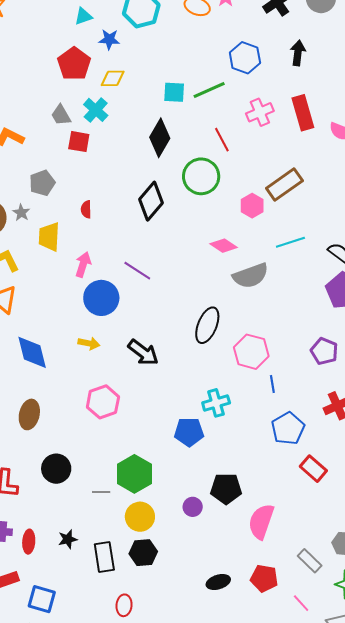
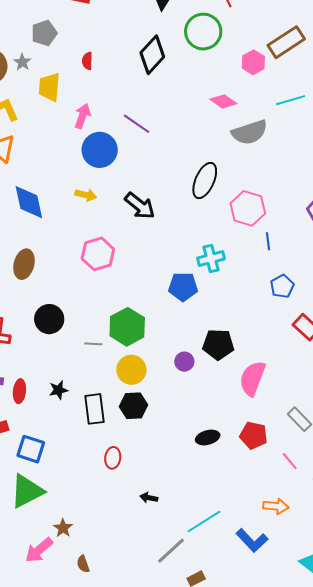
blue pentagon: (288, 428) -> (282, 286), size x0.7

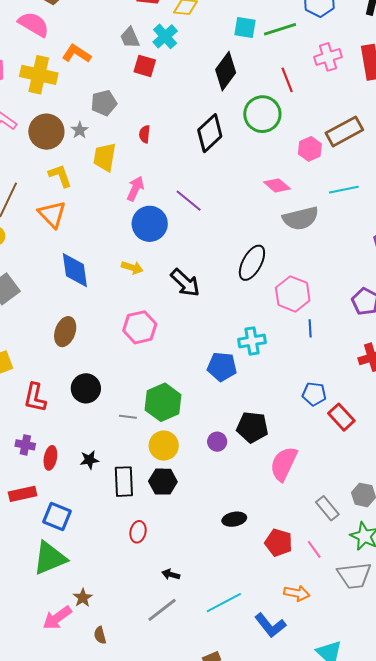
blue pentagon: (282, 286) -> (314, 394), moved, turned 30
red pentagon: (254, 435) -> (279, 543), moved
gray line: (171, 551) -> (162, 610), moved

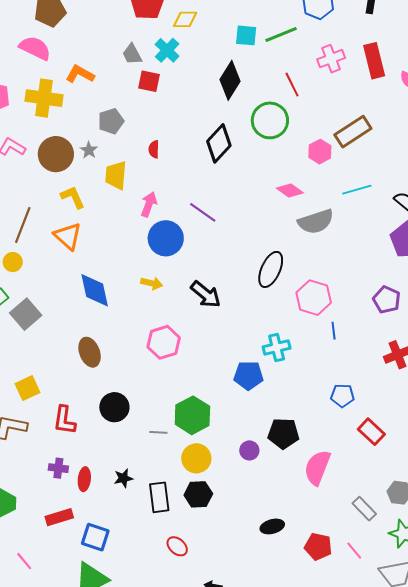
brown ellipse: (65, 332) -> (90, 352), turned -36
red rectangle: (341, 417) -> (371, 432), moved
red ellipse: (138, 532) -> (177, 546), turned -55

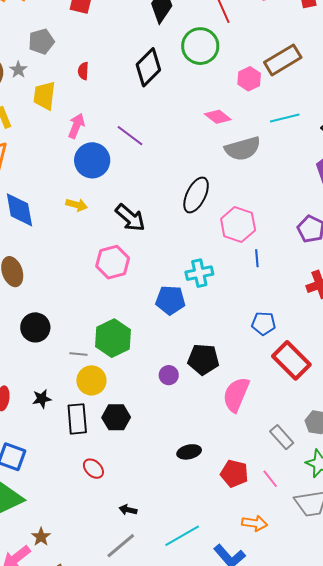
pink hexagon: (164, 342) -> (113, 262), moved
red rectangle: (371, 432) -> (291, 360), size x1.4
yellow circle: (196, 458) -> (91, 380), moved

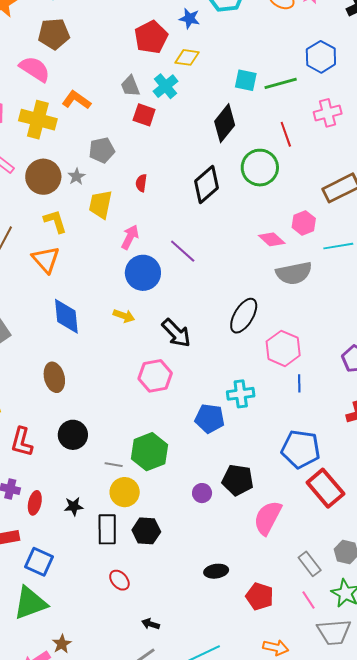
pink hexagon: (249, 79) -> (304, 223), moved
blue pentagon: (264, 323) -> (301, 449), size x1.6
pink line: (270, 479) -> (308, 600), moved

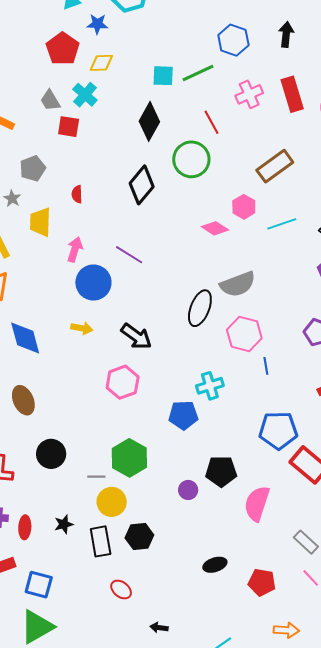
gray semicircle: (294, 273) -> (238, 284), moved

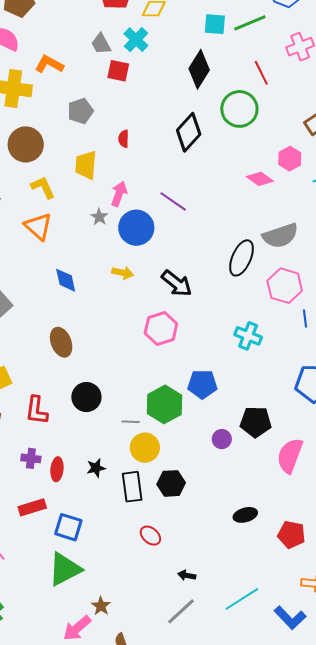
gray star: (12, 199) -> (99, 217), moved
blue diamond: (25, 338) -> (66, 280), size x0.7
cyan cross: (210, 386) -> (248, 336), turned 36
blue pentagon: (183, 415) -> (202, 384), moved

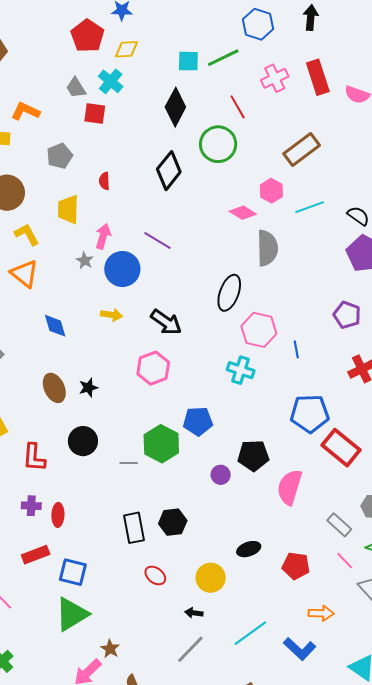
gray semicircle: (280, 236) -> (267, 248), moved, turned -69
pink hexagon: (285, 286) -> (259, 330), moved
yellow circle: (145, 448) -> (211, 578), moved
black star: (96, 468) -> (88, 388), moved

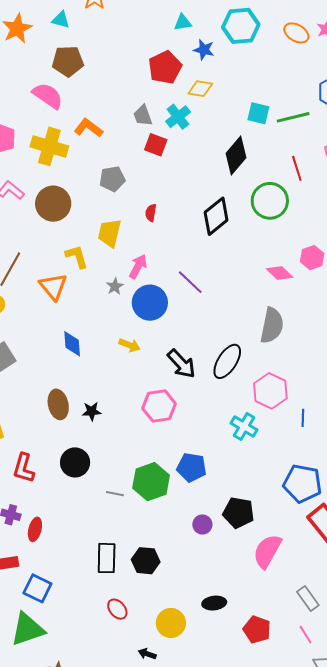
yellow L-shape: (27, 234) -> (77, 257), moved
gray semicircle: (267, 248) -> (272, 325), moved
black ellipse: (229, 293) -> (227, 361), moved

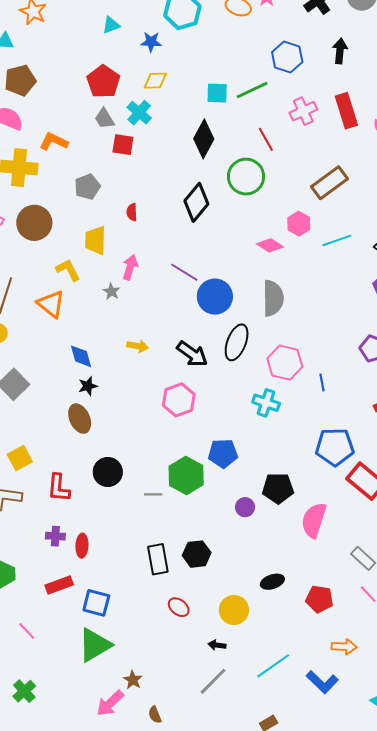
cyan triangle: (183, 22) -> (111, 25), moved
red pentagon: (165, 67) -> (103, 82), moved
blue circle: (150, 303) -> (215, 297), moved
black star: (92, 411) -> (88, 386), moved

